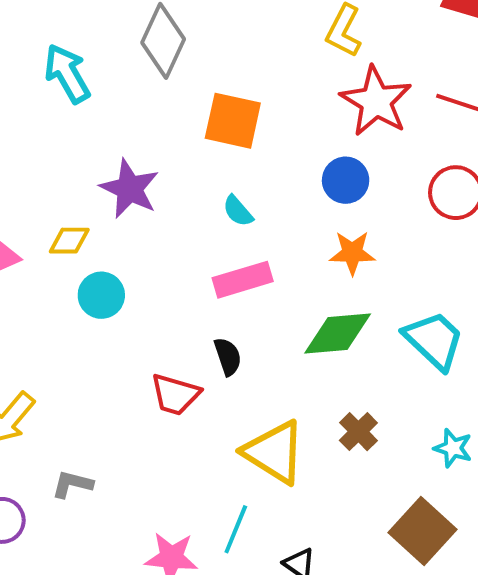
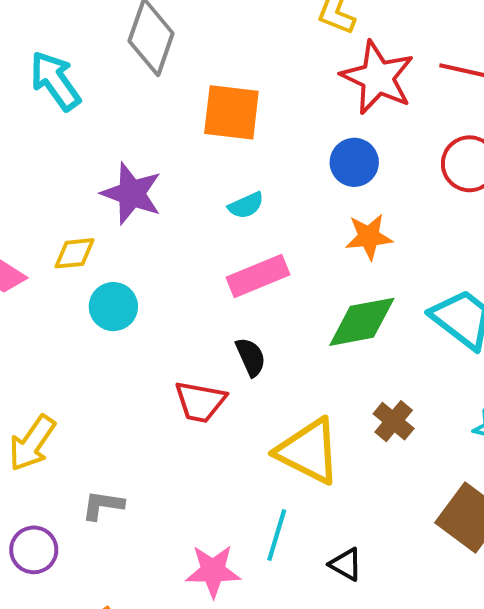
cyan semicircle: (238, 211) -> (246, 205), turned -68

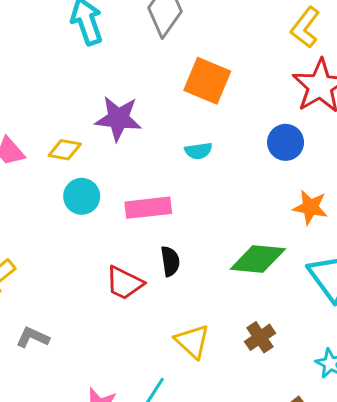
purple star: (132, 193) -> (118, 118), turned -30
orange star: (369, 237) -> (310, 207), moved
pink rectangle: (258, 276) -> (148, 208), moved
yellow triangle: (309, 451) -> (192, 341), size x0.7

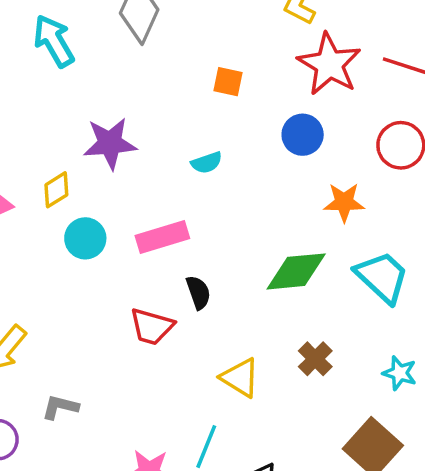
orange square: (207, 81) -> (228, 82), moved, size x0.6
yellow diamond: (65, 150) -> (56, 190), turned -32

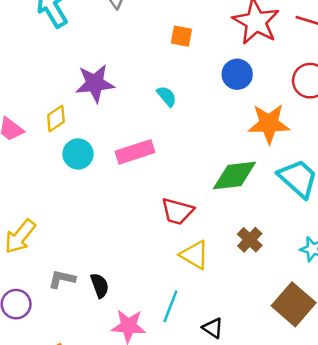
cyan semicircle: (207, 163) -> (167, 96), turned -110
orange star: (344, 202) -> (269, 124), size x1.4
black semicircle: (198, 292) -> (100, 285), moved
red trapezoid: (152, 327) -> (177, 211), moved

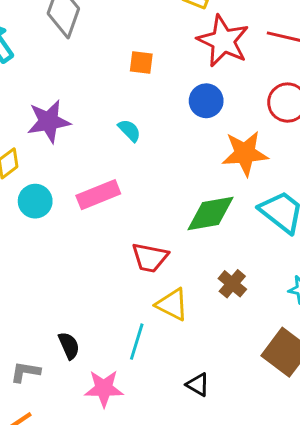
gray L-shape: (62, 279) -> (25, 372), moved
cyan line: (170, 306) -> (137, 342), moved

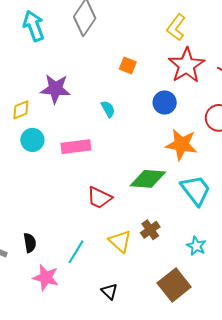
yellow triangle: (172, 304) -> (120, 241), moved

